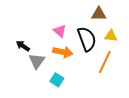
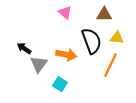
pink triangle: (60, 31) -> (65, 12), moved

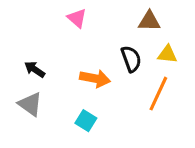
pink triangle: (65, 12) -> (77, 18), moved
black semicircle: (92, 41) -> (131, 59), size x0.7
gray triangle: (39, 64) -> (30, 104), moved, turned -30

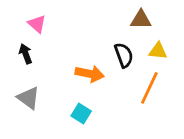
pink triangle: (77, 18) -> (37, 24), moved
black arrow: (35, 69) -> (26, 54), moved, turned 36

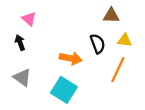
cyan square: (81, 114) -> (64, 90), size x1.6

